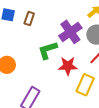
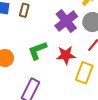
green L-shape: (48, 50) -> (37, 50), moved

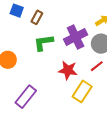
green L-shape: (37, 50) -> (43, 43), moved

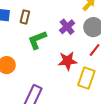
purple cross: (76, 37) -> (67, 27), size x0.7

